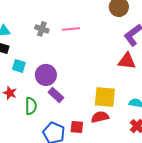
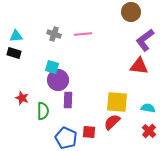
cyan square: (19, 66) -> (52, 67), moved
purple rectangle: (56, 95) -> (68, 100), turned 49
red semicircle: (100, 117) -> (112, 122), turned -30

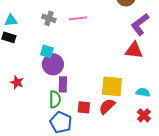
green semicircle: (43, 111) -> (55, 99), moved
red square: (89, 132) -> (84, 107), moved

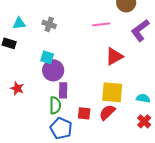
pink line: (78, 18) -> (101, 24), moved
cyan triangle: (11, 20) -> (19, 23), moved
red triangle: (134, 50) -> (114, 56), moved, turned -36

